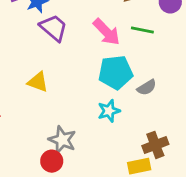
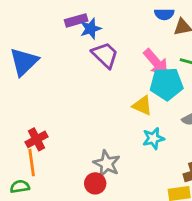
cyan pentagon: (116, 72) -> (166, 84), moved
yellow triangle: (38, 82) -> (142, 105), moved

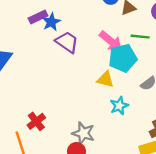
red cross: (36, 139) -> (36, 121), moved

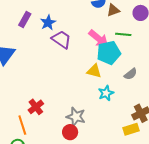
purple rectangle: (38, 17) -> (25, 19), moved, turned -35

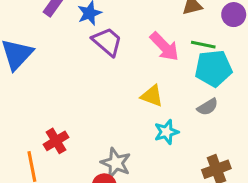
cyan pentagon: (109, 53) -> (213, 68), moved

